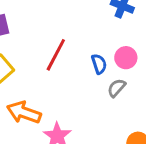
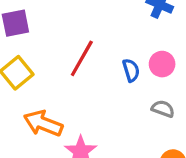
gray semicircle: (117, 88) -> (163, 109), moved, turned 66

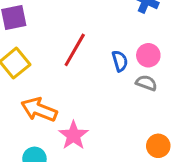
gray semicircle: (163, 109) -> (146, 83), moved

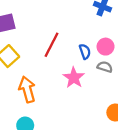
orange arrow: (39, 110) -> (27, 89), turned 55
pink star: (73, 135) -> (74, 78), moved

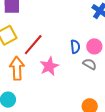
red line: (52, 45) -> (33, 45), moved
pink star: (74, 78) -> (49, 66), moved

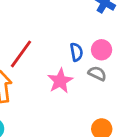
pink star: (49, 66) -> (60, 81), moved

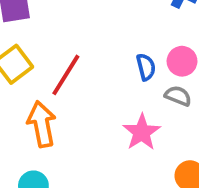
pink star: (60, 81) -> (142, 132), moved

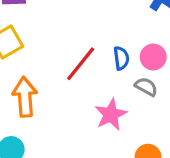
red line: (66, 75) -> (81, 64), moved

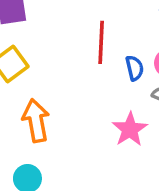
red line: (81, 64) -> (101, 42), moved, turned -30

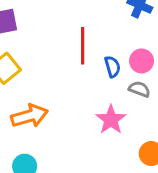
orange arrow: (36, 121) -> (30, 116), turned 87

